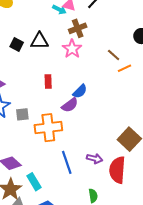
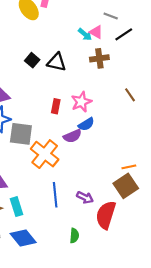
pink star: (72, 49) -> (81, 102), moved
orange line: (124, 68) -> (129, 167), moved
gray square: (22, 114) -> (21, 134), size x1.6
orange cross: (48, 128) -> (45, 154), turned 32

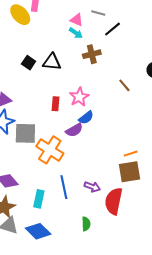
pink triangle: (96, 32) -> (77, 20), moved
brown square: (126, 186) -> (130, 172), turned 30
cyan rectangle: (16, 207) -> (39, 199), moved, turned 36

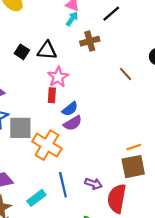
cyan arrow: (76, 33) -> (72, 19), turned -88
pink star: (79, 97) -> (58, 77), moved
blue semicircle: (86, 118) -> (70, 109), moved
cyan rectangle: (39, 199) -> (36, 198), turned 42

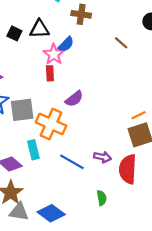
brown cross: (90, 41) -> (81, 14), turned 30
blue semicircle: (70, 109) -> (66, 44), moved
blue line: (63, 185) -> (72, 162), turned -40
cyan rectangle: (36, 198) -> (33, 150), moved, turned -60

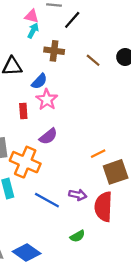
brown line: (121, 43) -> (93, 60), moved
pink star: (54, 54) -> (47, 100), moved
orange line: (138, 115) -> (98, 154), moved
green semicircle: (102, 198) -> (77, 236), turned 72

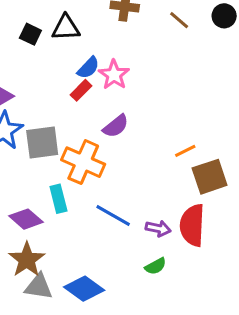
blue semicircle: (39, 81) -> (88, 68), moved
red rectangle: (23, 111) -> (81, 90), turned 48
purple arrow: (78, 195) -> (158, 228), moved

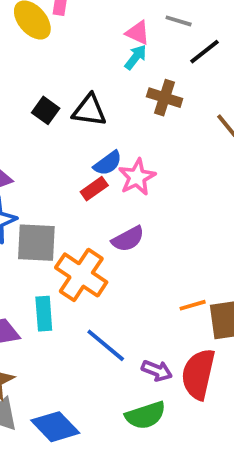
orange line: (185, 151) -> (193, 305), moved
green semicircle: (156, 266) -> (145, 415), size x1.5

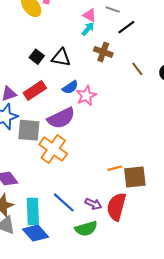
red rectangle: (94, 189) -> (35, 90), moved, size x1.5
purple semicircle: (128, 239) -> (61, 118), moved, size x1.5
cyan rectangle: (44, 314) -> (33, 211), moved, size x1.4
blue line: (106, 345) -> (64, 202), moved

